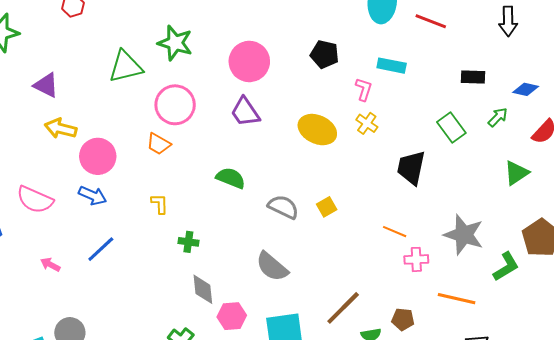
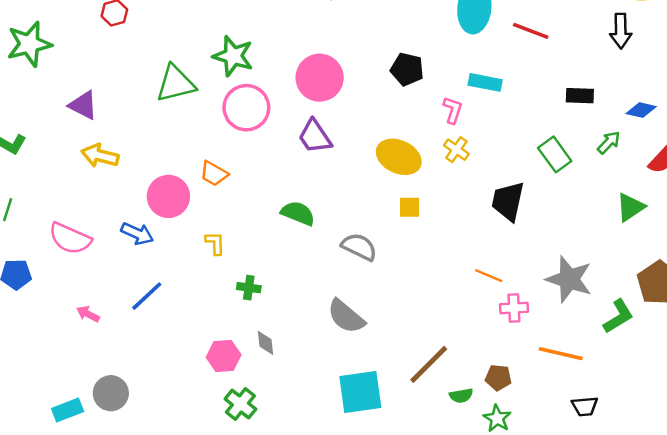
pink circle: (175, 105) -> (246, 108), moved
pink circle: (98, 156) -> (168, 196), moved
yellow square: (327, 207) -> (410, 207), moved, turned 30
gray diamond: (203, 289) -> (266, 343), size x0.7
pink hexagon: (232, 316) -> (224, 356), moved

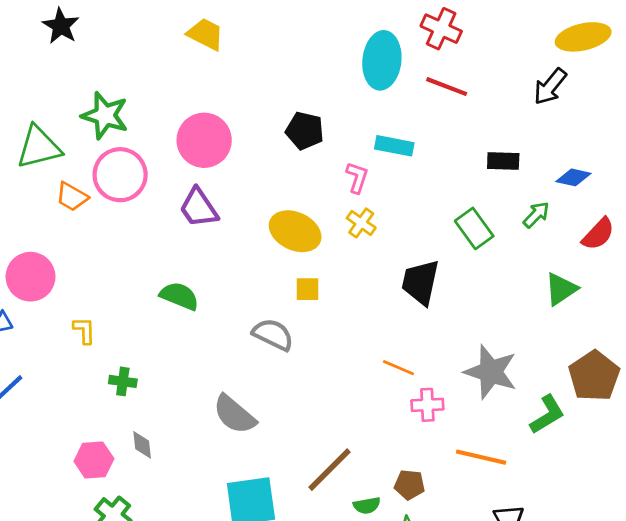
black arrow: (621, 31) -> (550, 87), turned 40
orange trapezoid: (214, 174) -> (72, 197), moved
gray semicircle: (359, 247) -> (273, 335), moved

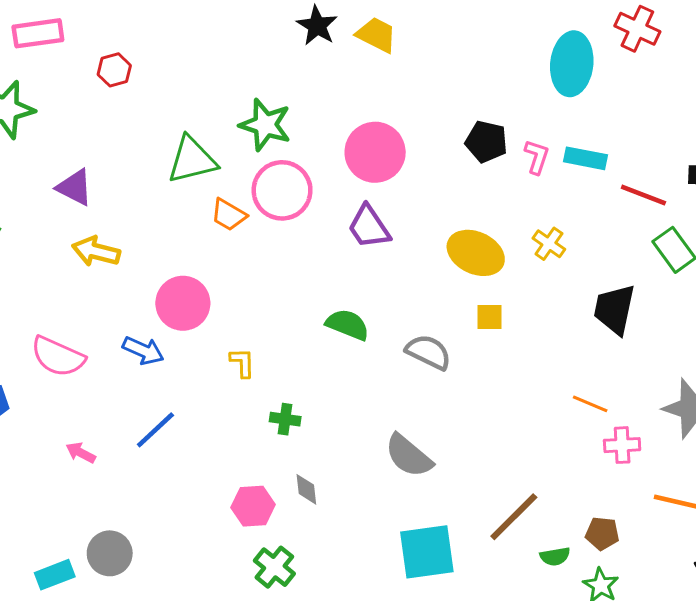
black star: (61, 26) -> (317, 26), moved
red line: (447, 87) -> (643, 195), moved
pink L-shape: (357, 177) -> (537, 157), moved
gray semicircle: (273, 335) -> (428, 352), moved

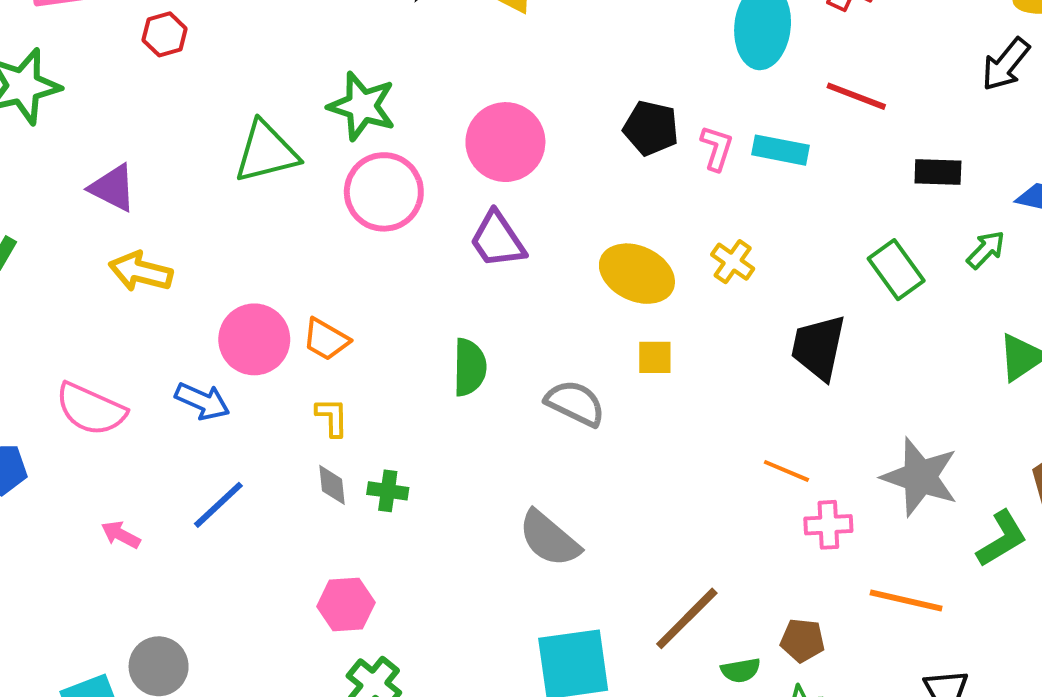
red line: (643, 195) -> (856, 96), moved
orange trapezoid: (229, 215) -> (326, 339), moved
green semicircle: (348, 325) -> (470, 367), turned 69
gray diamond: (306, 489) -> (332, 485), moved

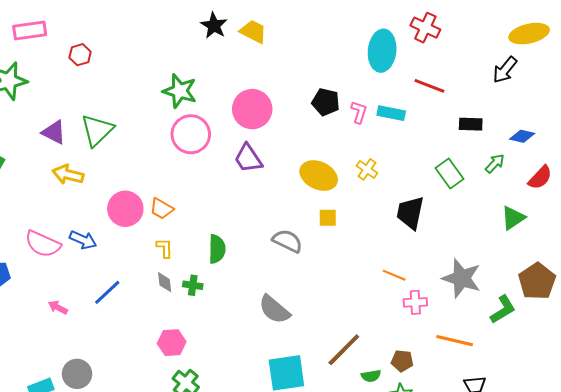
green triangle: (266, 152) -> (97, 130), moved, turned -30
green semicircle: (470, 367) -> (217, 249), moved
blue arrow: (202, 401) -> (83, 240), moved

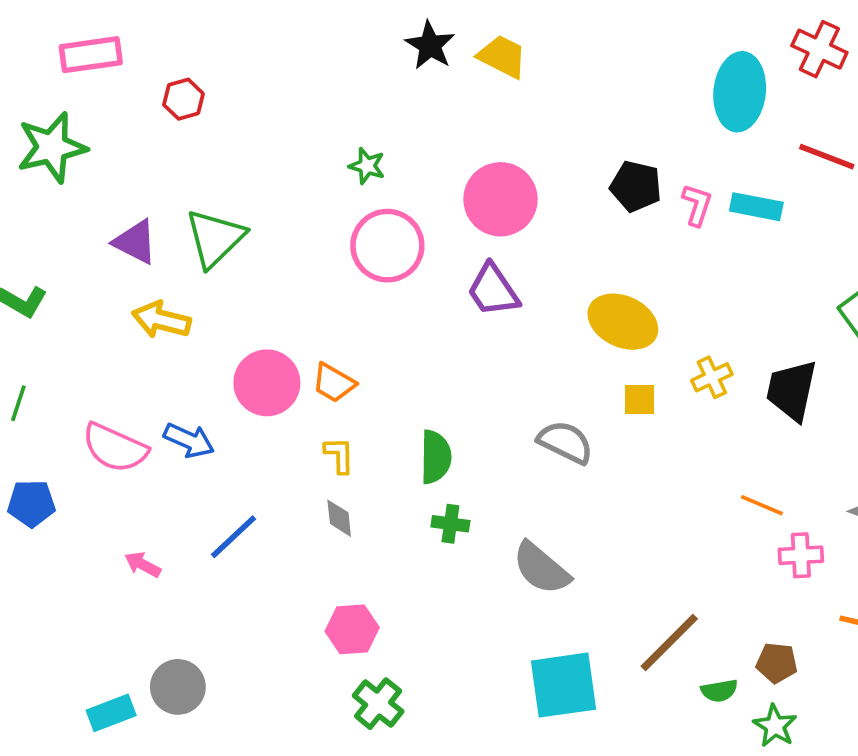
green star: (180, 91) -> (367, 166), size x0.6
yellow cross: (367, 169) -> (712, 377), moved, turned 30
green cross: (193, 285) -> (450, 524), moved

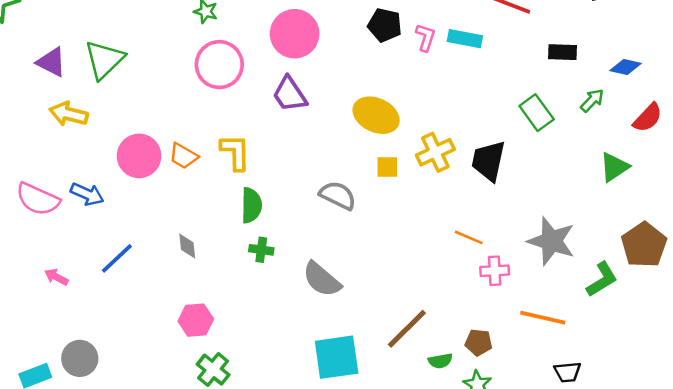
yellow cross: (712, 377) -> (435, 152), size x1.4
yellow L-shape: (339, 455) -> (235, 152), moved, size x1.5

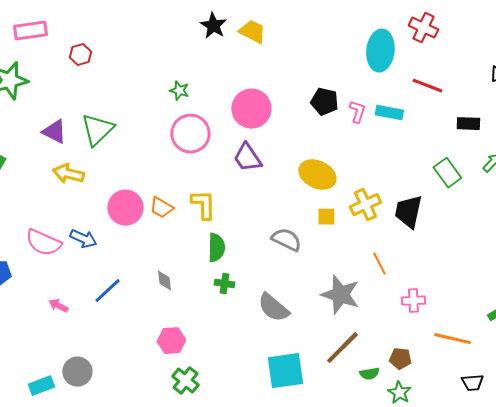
orange line: (469, 237) -> (379, 264), moved, turned 40
gray star: (551, 241) -> (340, 295), moved

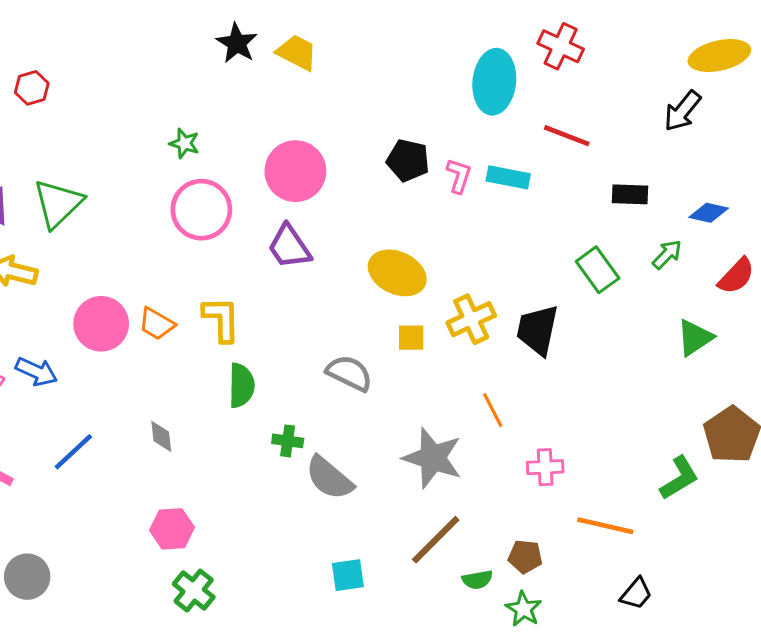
green cross: (224, 284) -> (288, 441), moved
cyan square: (285, 371) -> (348, 575), size x0.6
black trapezoid: (472, 383) -> (636, 594), turned -45

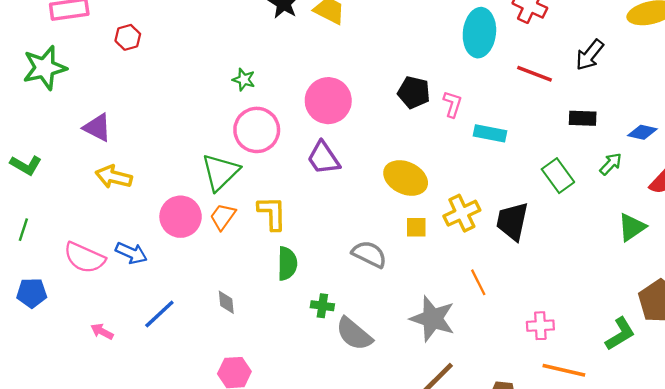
black arrow: (682, 111) -> (590, 55), moved
cyan rectangle: (508, 177) -> (490, 133), moved
green triangle: (58, 204) -> (220, 172), moved
orange trapezoid: (157, 324) -> (223, 217), turned 96
pink cross: (545, 467) -> (540, 326), moved

